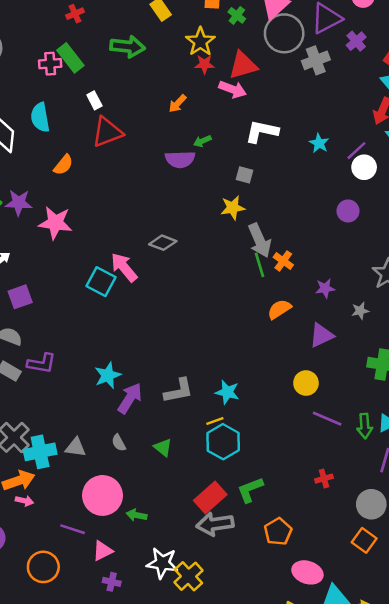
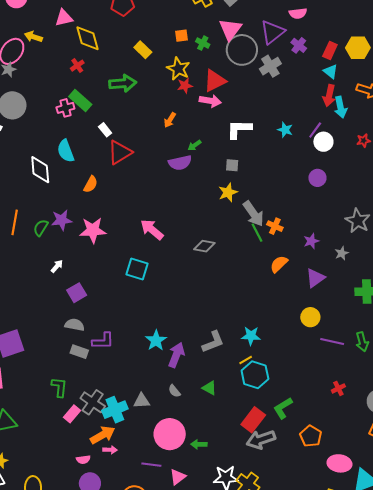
gray diamond: (163, 243) -> (204, 246), moved
pink arrow: (124, 267) -> (152, 230), moved

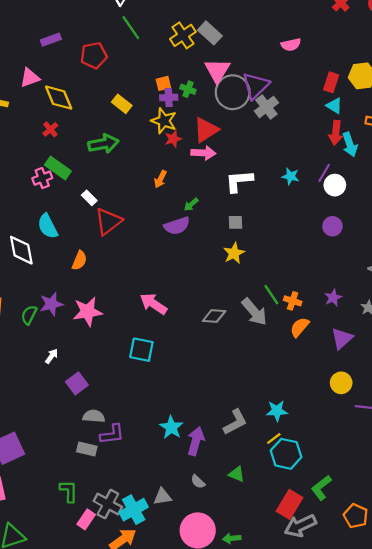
purple triangle: (272, 32) -> (256, 86), moved
purple cross: (299, 45) -> (169, 97), moved, turned -35
gray arrow: (253, 214) -> (254, 312), moved
orange cross: (275, 226) -> (293, 301), moved
gray semicircle: (75, 325) -> (94, 416), moved

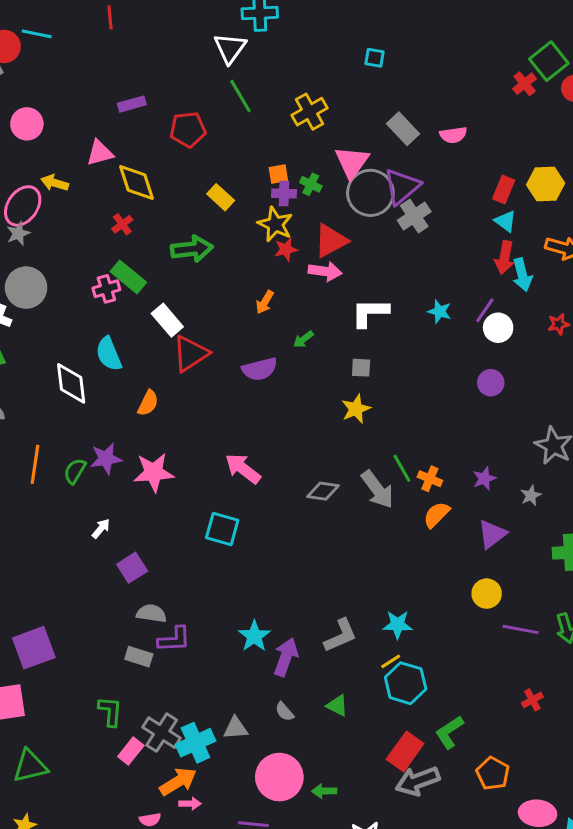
gray rectangle: (210, 33) -> (403, 129), moved
white rectangle: (89, 198) -> (167, 320), size x1.5
purple semicircle: (177, 226) -> (260, 369), moved

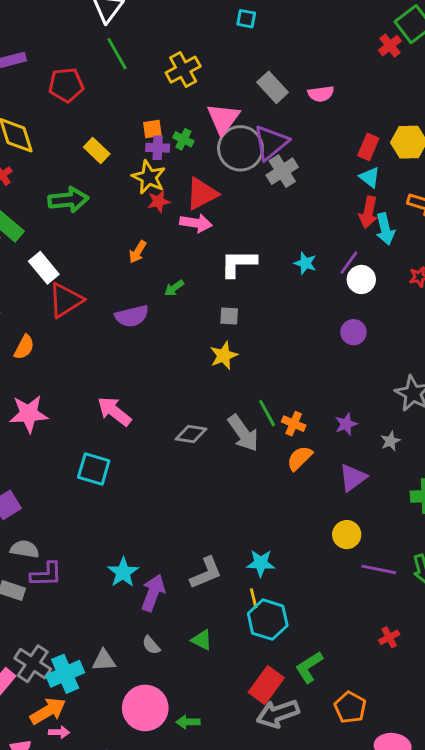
yellow line: (391, 661) -> (254, 598), turned -72

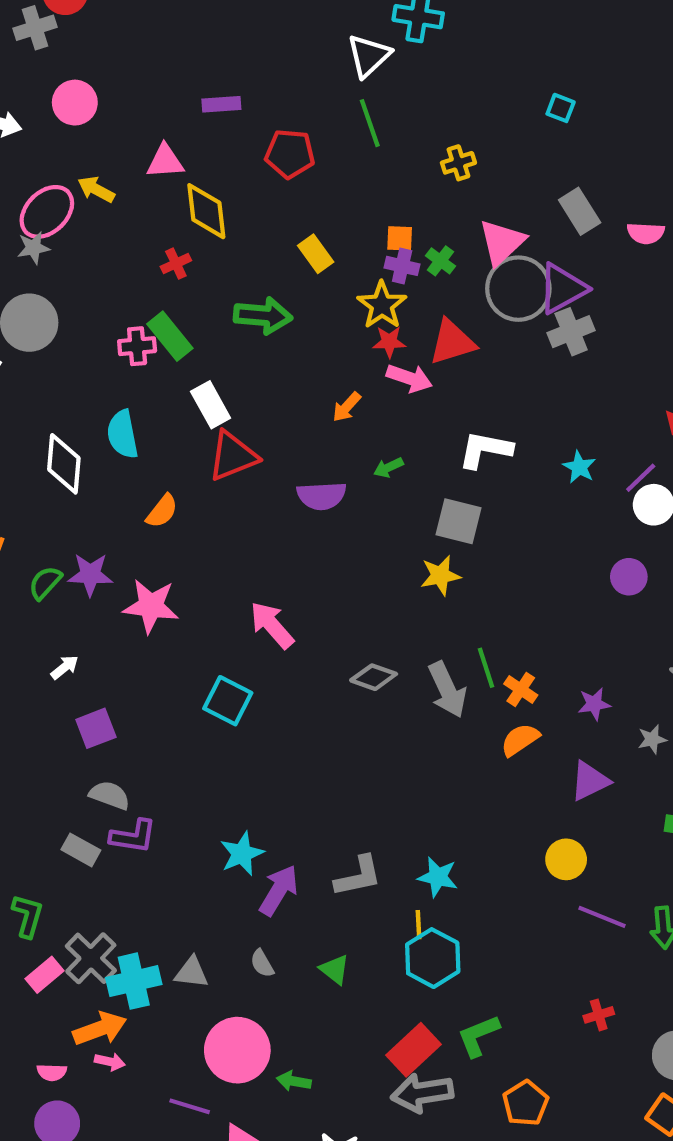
yellow cross: (183, 70) -> (458, 163), size x0.7
pink arrow: (196, 223) -> (409, 378), moved
gray square: (229, 316) -> (458, 521), size x1.6

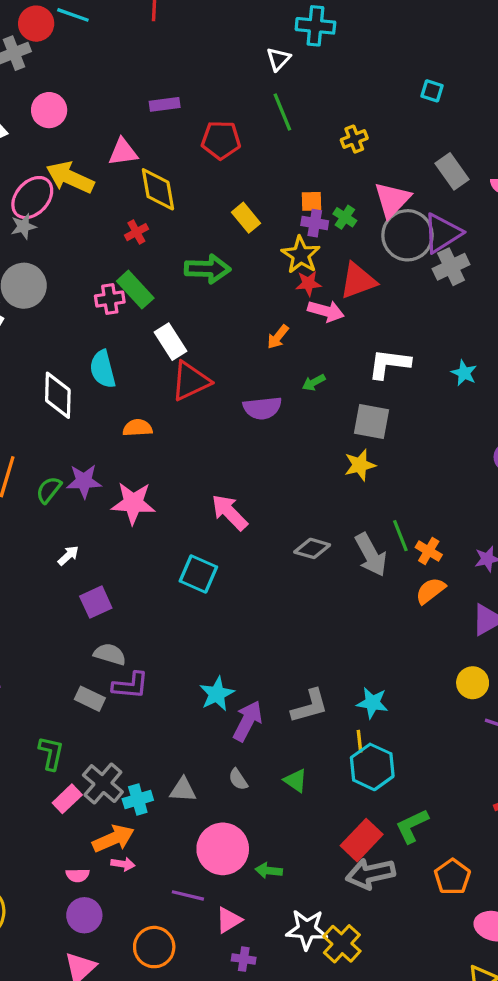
white triangle: (369, 56) -> (278, 59), size x0.7
yellow arrow: (96, 189) -> (70, 178), size x1.6
orange semicircle: (162, 511) -> (137, 428), turned -128
cyan cross: (134, 981) -> (138, 799), size x0.7

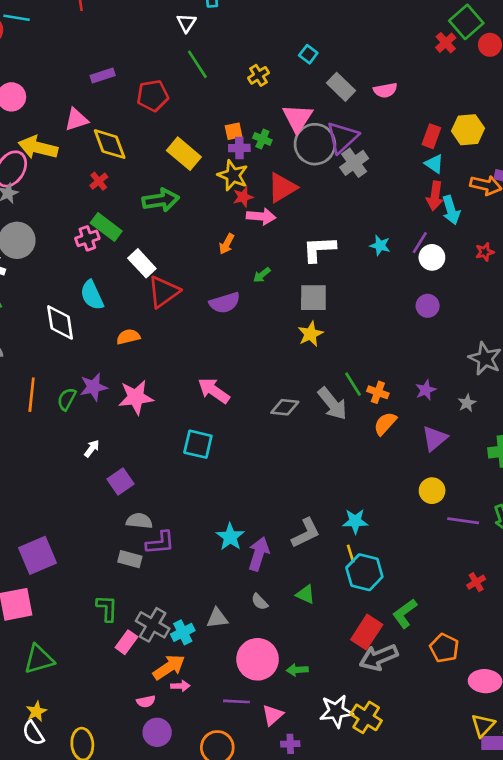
cyan square: (432, 91) -> (308, 54), moved, turned 30
yellow rectangle: (246, 218) -> (184, 154), size x1.4

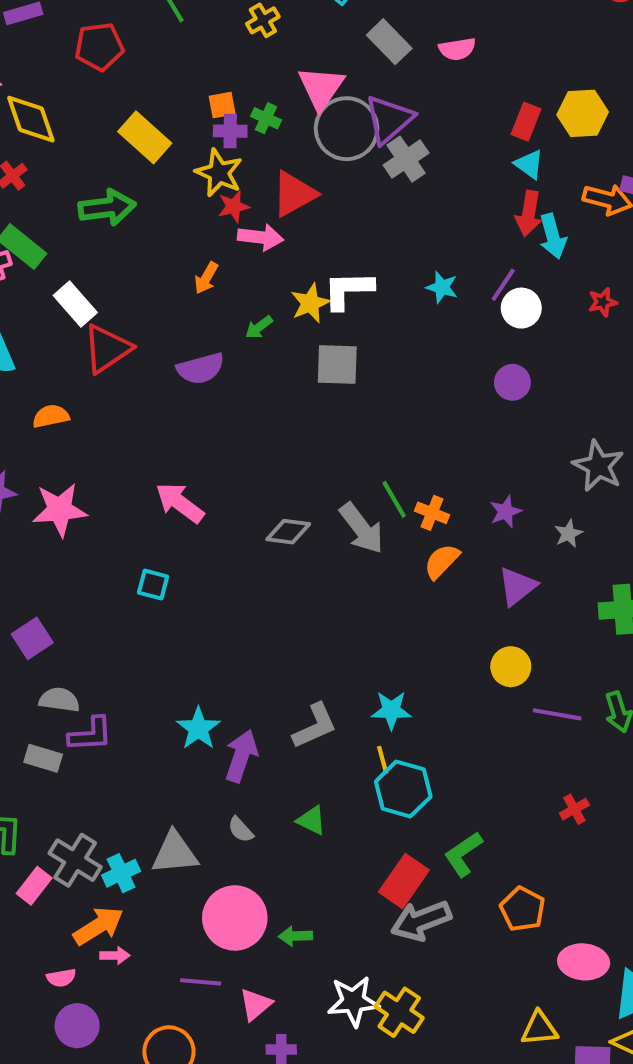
yellow star: (311, 334) -> (310, 303), moved
cyan square: (198, 444) -> (153, 585), size x0.7
gray triangle: (217, 618) -> (175, 853), size x1.4
yellow triangle: (483, 725) -> (539, 1029), moved, turned 40

